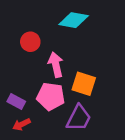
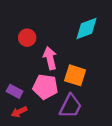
cyan diamond: (74, 20) -> (86, 29), moved, turned -30

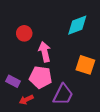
orange square: (75, 75) -> (85, 65), moved
red arrow: (19, 112) -> (26, 100), moved

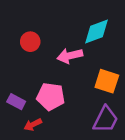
pink arrow: (45, 52) -> (70, 56), moved, turned -90
purple trapezoid: (63, 95) -> (105, 119), moved

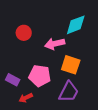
orange square: (107, 81) -> (71, 65), moved
purple trapezoid: (105, 119) -> (69, 92), moved

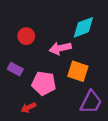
purple rectangle: (13, 80) -> (15, 69), moved
purple trapezoid: (69, 92) -> (91, 102), moved

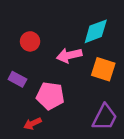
orange square: (78, 71) -> (103, 69), moved

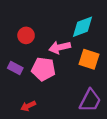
pink pentagon: (50, 96) -> (43, 69), moved

